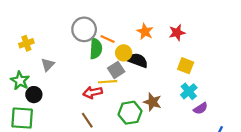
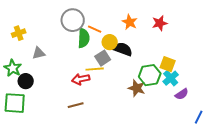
gray triangle: (48, 65) -> (39, 53), turned 32
yellow square: (186, 66) -> (168, 64), moved
green hexagon: (130, 113) -> (150, 75), moved
brown line: (87, 120) -> (76, 105), turned -70

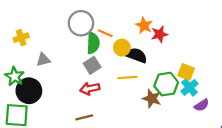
red star: (160, 23) -> (160, 34), moved
gray square: (103, 58) -> (92, 65), moved
yellow line: (95, 69) -> (127, 77), moved
black circle: (26, 81) -> (29, 91), size x1.5

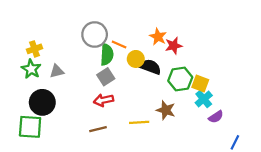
green star: (15, 76) -> (31, 69), moved
yellow line: (127, 77) -> (139, 122), moved
green hexagon: (166, 84) -> (180, 79), moved

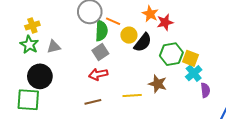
black semicircle: (150, 67) -> (143, 42), turned 108
purple semicircle: (216, 117) -> (205, 90), turned -64

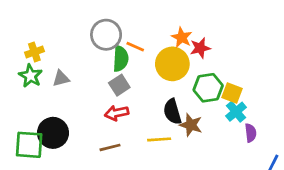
yellow circle: (129, 35) -> (172, 64), moved, size x1.6
black semicircle: (143, 42) -> (172, 112), moved, turned 126
black circle: (40, 76) -> (53, 133), moved

